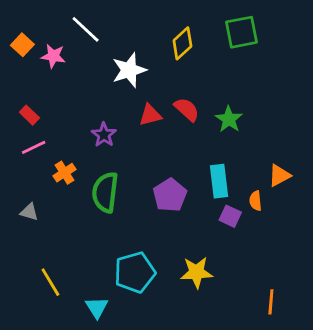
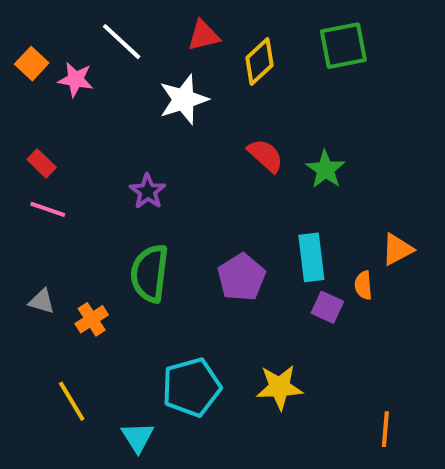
red triangle: (150, 115) -> (204, 36), moved
pink line: (34, 147) -> (48, 209), turned 45
orange cross: (65, 173) -> (92, 319), moved

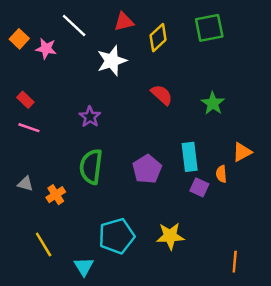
green star: (325, 169) -> (213, 103), moved

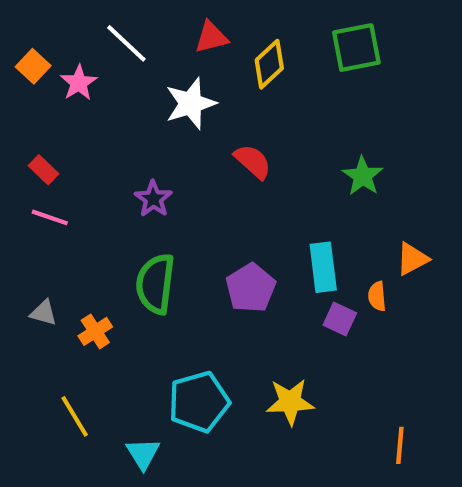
pink star: (46, 49) -> (79, 83), turned 30
red semicircle: (162, 95) -> (253, 162), moved

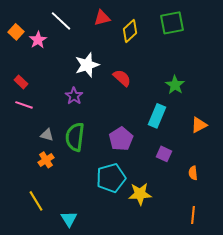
white star: (191, 104) -> (87, 65), moved
cyan rectangle: (323, 267) -> (157, 116), moved, turned 30
orange semicircle: (377, 296) -> (193, 173), moved
gray triangle: (43, 313) -> (47, 135), moved
cyan pentagon: (199, 402) -> (111, 178), moved

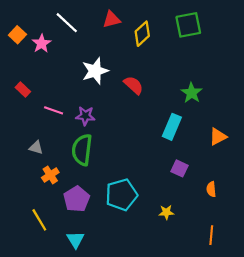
purple star: (74, 96) -> (85, 116), moved, turned -30
pink line: (24, 105) -> (54, 110), moved
gray triangle: (47, 135) -> (36, 148), moved
purple pentagon: (121, 139) -> (77, 199), moved
yellow star: (140, 194) -> (166, 212), moved, size x0.6

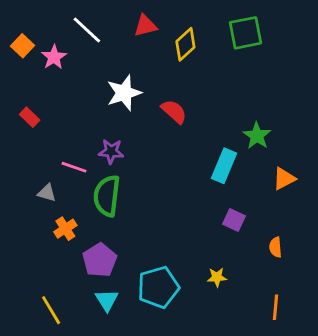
green star: (192, 93) -> (257, 136), moved
pink line: (54, 110) -> (74, 167), moved
cyan pentagon: (121, 195) -> (158, 287), moved
yellow line: (39, 220) -> (51, 310), moved
cyan triangle: (75, 240) -> (107, 300), moved

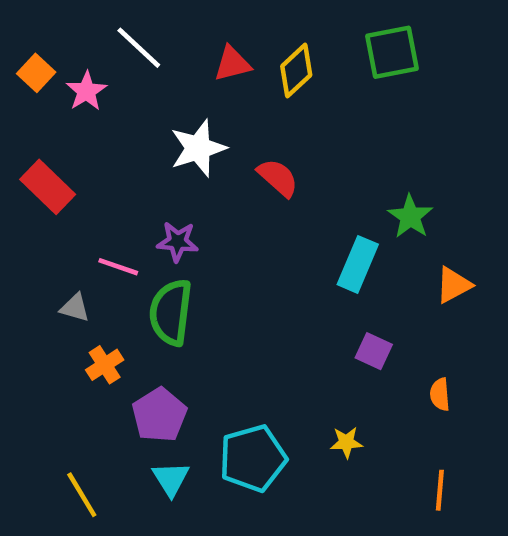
red triangle: (145, 26) -> (232, 64), moved
red rectangle: (30, 117) -> (48, 187), size x1.6

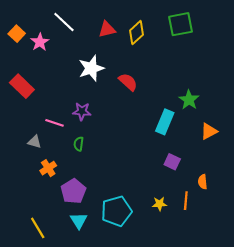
green semicircle: (171, 312) -> (79, 144), size x0.5
orange line: (440, 490) -> (186, 201), moved

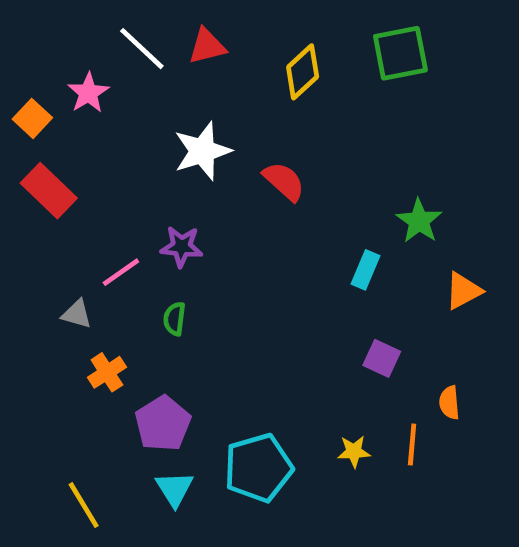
red triangle: (107, 29) -> (207, 46), moved
orange square: (17, 34) -> (32, 118), moved
cyan rectangle: (165, 122) -> (365, 270), size x0.7
pink line: (55, 123) -> (121, 272), turned -54

